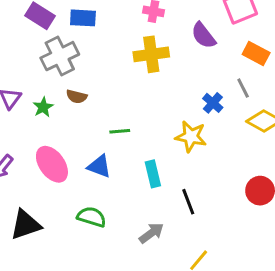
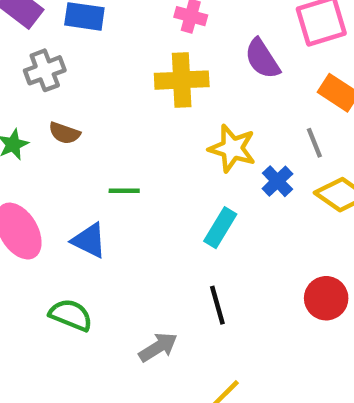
gray cross: (60, 56) -> (45, 70), size x0.7
blue cross: (213, 103) -> (277, 181), moved
yellow star: (191, 137) -> (232, 148), moved
cyan rectangle: (153, 174) -> (220, 228), moved, turned 40

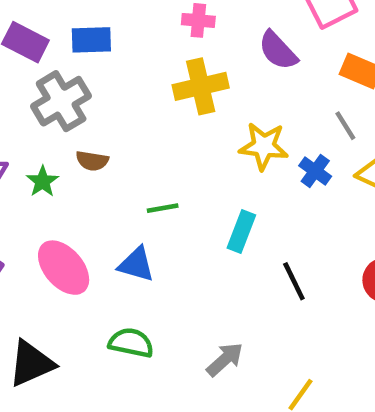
gray cross: (45, 70) -> (61, 101), size x1.4
cyan rectangle: (220, 228) -> (241, 231), moved
black line: (217, 305) -> (294, 281), moved

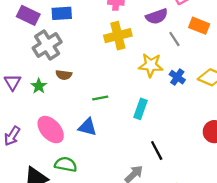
purple semicircle: (278, 51) -> (157, 16), turned -65
gray line: (345, 126) -> (174, 39), moved
black line: (294, 281) -> (157, 150), moved
green semicircle: (131, 343) -> (66, 164), moved

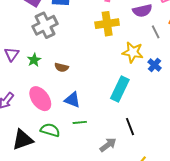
brown semicircle: (64, 75) -> (62, 67), moved
green line: (100, 98) -> (80, 122), moved
cyan rectangle: (141, 109) -> (120, 89), size x1.4

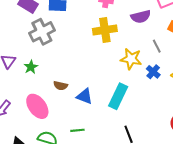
gray line: (156, 32) -> (157, 46), moved
brown semicircle: (62, 67) -> (60, 86), moved
blue triangle: (72, 100) -> (85, 96), moved

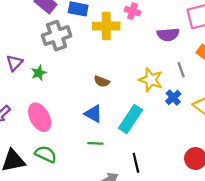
yellow cross: (105, 30) -> (106, 26), moved
brown semicircle: (60, 86) -> (102, 81), moved
green line: (77, 130) -> (95, 143), moved

